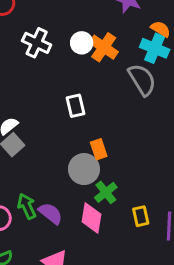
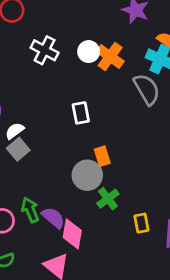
pink diamond: (91, 218) -> (72, 234), moved

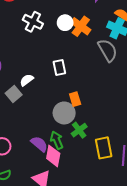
white semicircle: (15, 131) -> (27, 80), moved
green arrow: (30, 210) -> (57, 140), moved
yellow rectangle: (141, 223) -> (104, 148), size x1.5

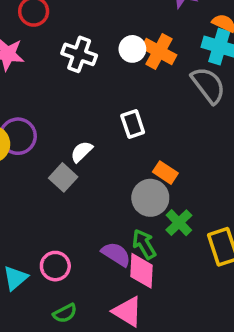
orange rectangle: (75, 99) -> (165, 173), turned -32

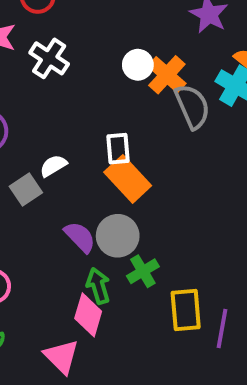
white cross: (79, 54) -> (49, 58), moved
gray semicircle: (208, 85) -> (192, 106), moved
orange rectangle: (165, 173) -> (128, 179), moved, size x1.6
purple semicircle: (116, 254) -> (80, 237), moved

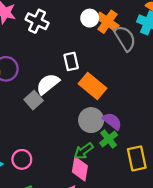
white rectangle: (118, 149) -> (71, 61), moved
white semicircle: (53, 166) -> (48, 84), size x1.5
purple semicircle: (80, 237) -> (112, 121), moved
green arrow: (98, 286) -> (84, 151), turned -102

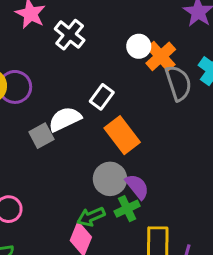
white rectangle: (71, 61) -> (102, 97), turned 36

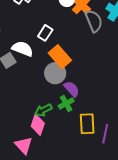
white semicircle: (65, 119) -> (22, 49), turned 50
gray circle: (110, 179) -> (55, 73), moved

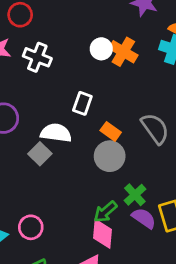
gray semicircle: (94, 21) -> (155, 129), moved
orange rectangle: (60, 57) -> (111, 131), size x0.6
purple semicircle: (72, 89) -> (144, 218), moved

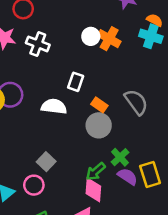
gray square: (40, 154) -> (46, 162), moved

